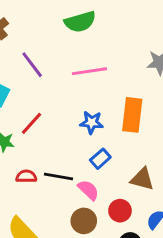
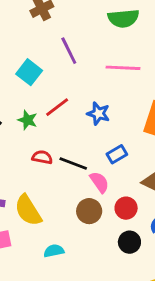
blue star: (92, 122) -> (98, 114), moved

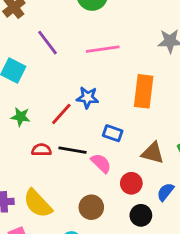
red line: (57, 107) -> (61, 114), moved
blue rectangle: (117, 154) -> (113, 133), turned 60
brown circle: (89, 211) -> (91, 207), moved

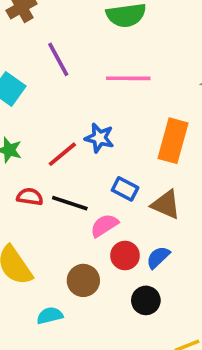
brown triangle: (153, 153) -> (166, 205), moved
pink semicircle: (101, 163) -> (104, 225), turned -85
red circle: (131, 183) -> (125, 256), moved
blue semicircle: (165, 192) -> (158, 257), moved

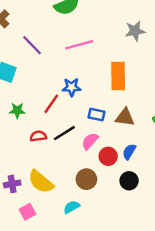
black line: (70, 203) -> (64, 133), turned -35

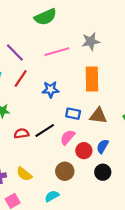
gray star: (135, 31) -> (91, 41), moved
red line: (51, 104) -> (21, 79), moved
yellow semicircle: (41, 182) -> (24, 174), size x0.7

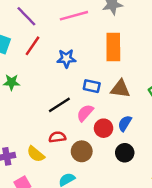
red semicircle: (21, 133) -> (57, 137), moved

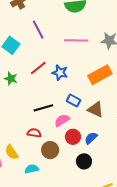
red line: (32, 46) -> (38, 68), moved
orange rectangle: (113, 47) -> (100, 75), turned 45
yellow semicircle: (36, 154) -> (12, 152), moved

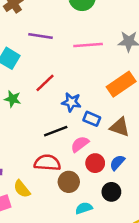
purple line: (38, 30) -> (40, 36), turned -48
blue star: (60, 73) -> (71, 102), moved
red semicircle: (34, 133) -> (47, 163), size x1.5
cyan semicircle: (32, 169) -> (84, 208), moved

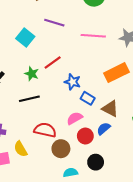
green star: (13, 99) -> (32, 74), moved
black line: (56, 131) -> (29, 99), moved
blue semicircle: (117, 163) -> (104, 129), moved

